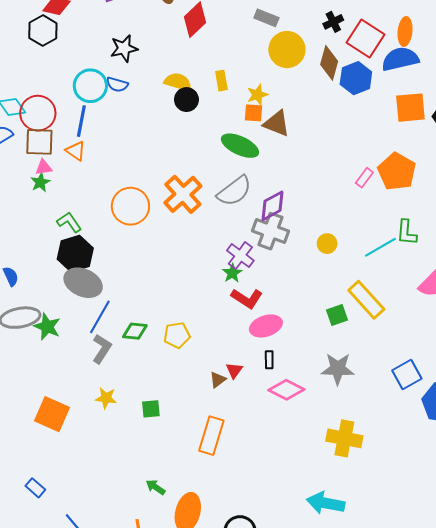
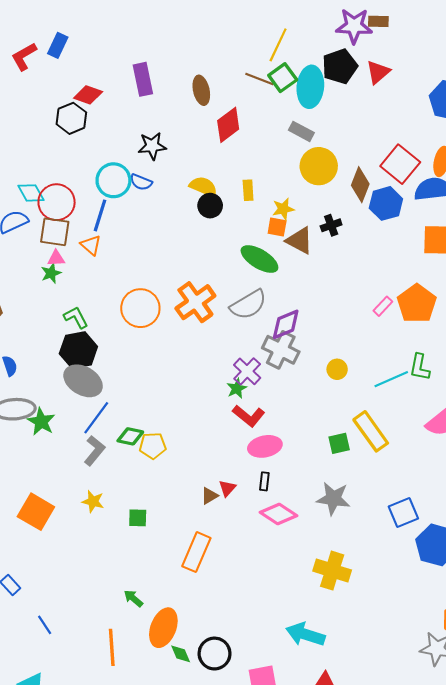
black cross: (333, 22) -> (331, 225), moved
yellow pentagon: (177, 335) -> (153, 446), moved

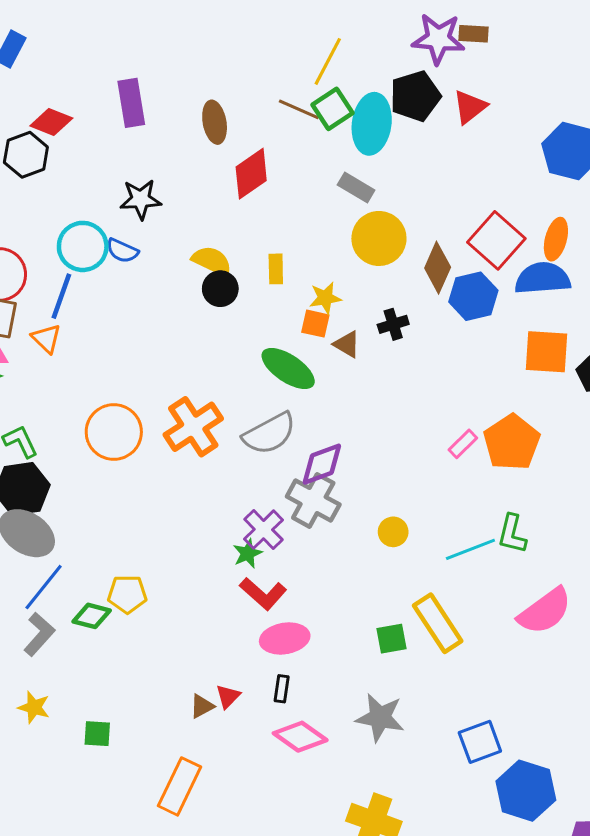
brown triangle: (300, 241) -> (347, 344), size x0.7
yellow pentagon: (153, 446) -> (127, 594), moved

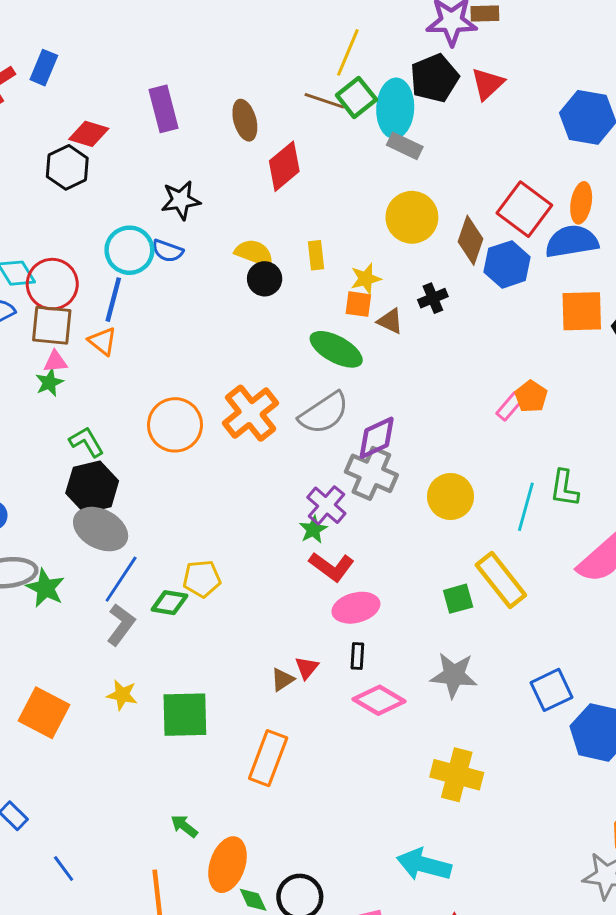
gray rectangle: (356, 187) -> (405, 146), moved
orange pentagon: (512, 442) -> (531, 396), moved, size x0.6
yellow circle: (393, 532) -> (451, 497), size x1.6
cyan line: (470, 549) -> (526, 507), turned -48
green square: (97, 734) -> (185, 715), size x1.8

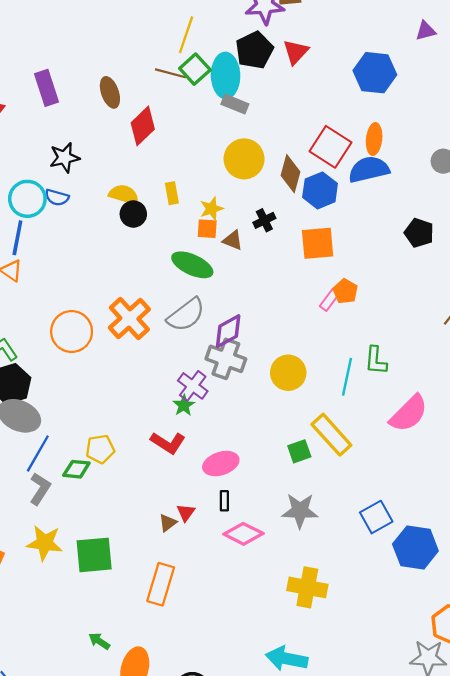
orange square: (582, 311) -> (318, 243), moved
red L-shape: (332, 567) -> (168, 443), moved
yellow star: (122, 695) -> (45, 543), size x1.5

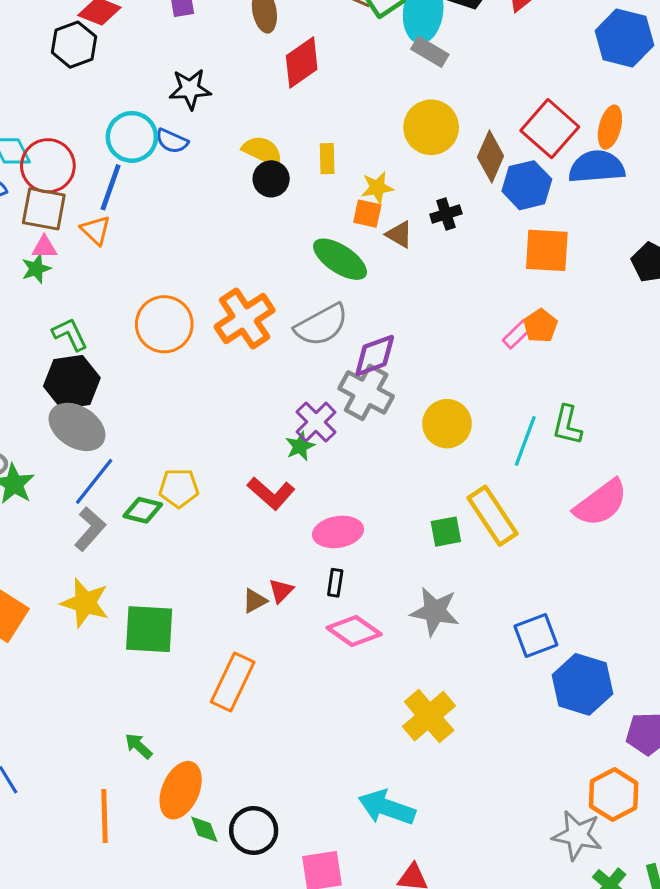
orange square: (318, 243) -> (547, 250), moved
yellow cross: (307, 587) -> (429, 716), turned 30

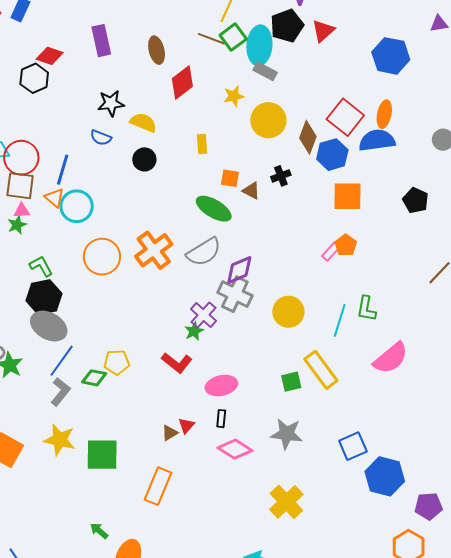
cyan circle: (132, 137) -> (77, 206), moved
yellow semicircle: (263, 151) -> (143, 122), moved
black circle: (271, 179) -> (144, 159), moved
yellow star: (377, 188) -> (234, 96), moved

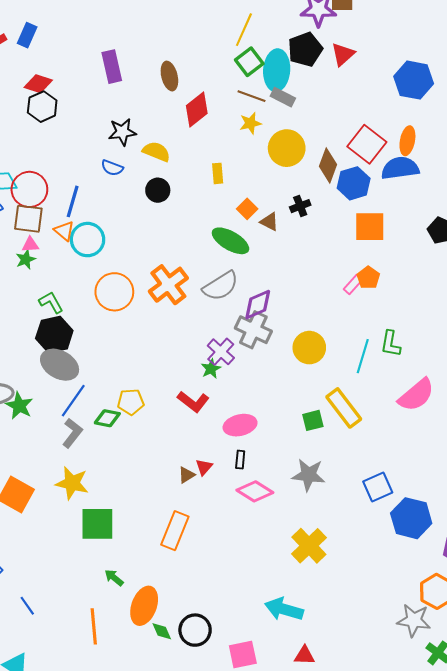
brown line: (211, 39) -> (251, 96), moved
red diamond: (50, 56) -> (38, 84), moved
orange square: (230, 178) -> (247, 209), turned 36
green square: (102, 455) -> (97, 524), moved

